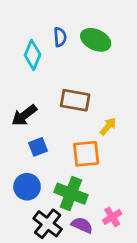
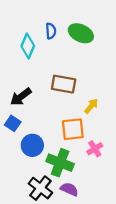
blue square: (38, 147) -> (13, 123), moved, turned -35
blue circle: (27, 187) -> (32, 145), moved
pink cross: (112, 217) -> (95, 149), moved

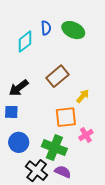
cyan diamond: (28, 46) -> (25, 42), turned 30
brown rectangle: (64, 84) -> (58, 76), turned -50
blue square: (13, 123) -> (11, 112), turned -32
blue circle: (32, 145) -> (19, 142), moved

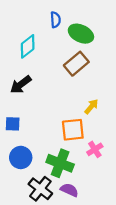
blue semicircle: (46, 28) -> (55, 20), moved
brown rectangle: (58, 76) -> (76, 64), moved
black arrow: (19, 88) -> (21, 85), moved

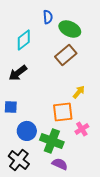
blue circle: (21, 157) -> (27, 131), moved
black cross: (40, 189) -> (19, 160), moved

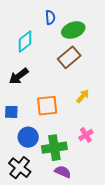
green ellipse: (70, 29) -> (73, 30), turned -45
orange square: (63, 112) -> (47, 106), moved
green cross: (52, 141) -> (54, 148), turned -30

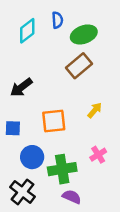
cyan diamond: (25, 42) -> (27, 31), moved

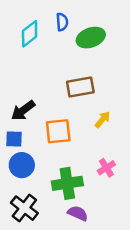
brown rectangle: (79, 66) -> (80, 87), moved, turned 30
black arrow: (21, 87) -> (23, 110), moved
blue circle: (32, 157) -> (22, 165), moved

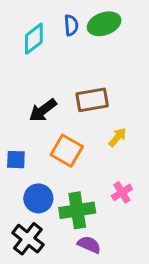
green ellipse: (91, 38) -> (104, 24), moved
black arrow: (23, 110) -> (43, 110), moved
orange square: (58, 131) -> (67, 151), turned 36
blue circle: (22, 165) -> (38, 198), moved

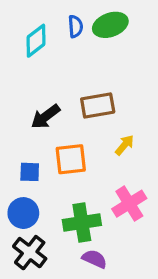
orange square: (67, 151) -> (71, 159), turned -36
blue square: (16, 160) -> (30, 172), moved
pink cross: (122, 192) -> (129, 204), size x1.5
blue circle: (38, 198) -> (23, 213), moved

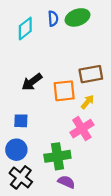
brown rectangle: (98, 105) -> (91, 74), moved
orange square: (71, 159) -> (64, 91), moved
pink cross: (129, 204) -> (82, 129), moved

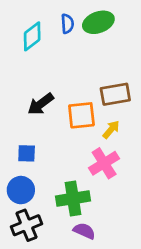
black cross: (21, 177) -> (27, 225), turned 30

